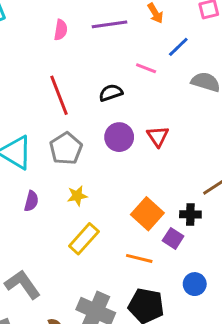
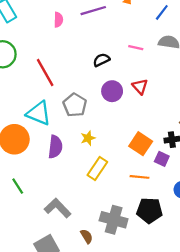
blue line: (178, 47) -> (162, 12), moved
pink line: (146, 68) -> (136, 48), moved
red line: (59, 95) -> (45, 73), moved
purple semicircle: (31, 201) -> (55, 147), size x1.5

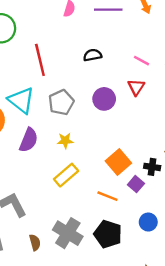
black semicircle: (101, 60) -> (93, 55), moved
red triangle: (140, 87) -> (136, 87), moved

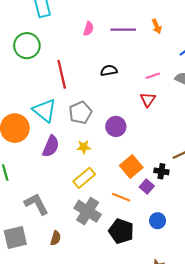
pink line: (142, 61) -> (153, 76), turned -48
purple circle: (104, 99) -> (116, 126), moved
gray cross: (68, 233) -> (88, 211), moved
brown semicircle: (35, 242) -> (56, 238), turned 32

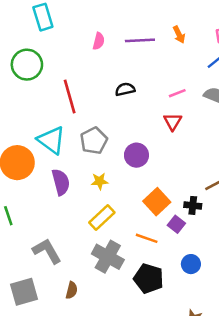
purple semicircle: (51, 146) -> (61, 182), turned -35

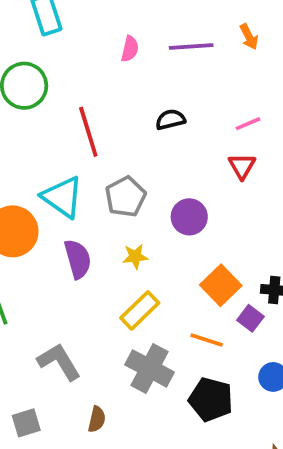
gray square: (24, 292) -> (26, 423), size x0.7

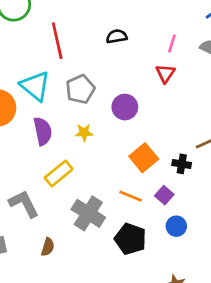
pink line: (248, 124) -> (172, 44), turned -54
yellow rectangle: (140, 310) -> (59, 173), moved
purple square: (250, 318) -> (164, 195), moved

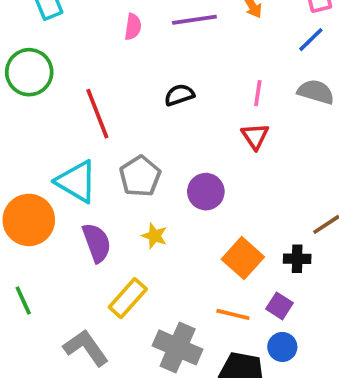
yellow star: (84, 133) -> (154, 236), turned 30
blue circle: (176, 226) -> (282, 347), moved

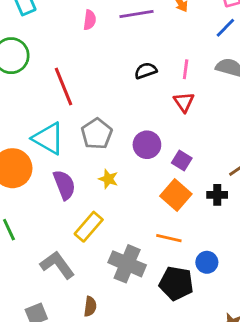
black semicircle: (179, 95) -> (146, 71), moved
purple square: (280, 306) -> (182, 161), moved

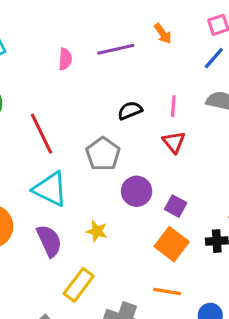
gray pentagon: (97, 134) -> (103, 154), moved
cyan triangle: (48, 138) -> (50, 189), moved

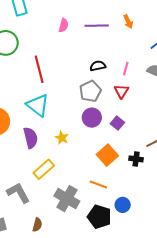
gray pentagon: (103, 154) -> (90, 91), moved
purple square: (176, 206) -> (117, 123), moved

